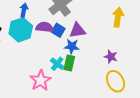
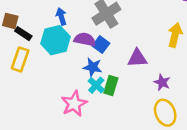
blue arrow: (24, 10) -> (61, 17), turned -32
purple triangle: (77, 30) -> (137, 58), moved
blue star: (72, 46) -> (93, 67), moved

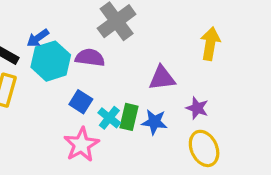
blue arrow: (61, 17) -> (38, 38), moved, turned -105
blue square: (101, 45) -> (81, 102), moved
blue star: (93, 67) -> (154, 122), moved

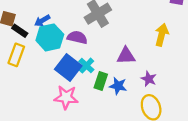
blue square: (81, 102) -> (68, 67), size x1.6
cyan cross: (109, 118) -> (86, 66), moved
pink star: (81, 145) -> (66, 97), turned 30

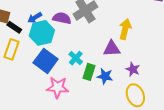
yellow arrow: (162, 35) -> (125, 29), moved
purple semicircle: (77, 37) -> (62, 18), moved
blue square: (68, 67) -> (46, 61), moved

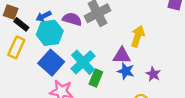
cyan cross: (76, 58) -> (83, 62), size x1.6
purple star: (133, 69) -> (153, 74), moved
blue star: (105, 76) -> (126, 71), moved

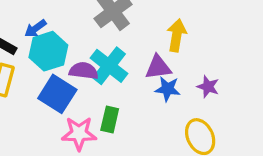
purple semicircle: (72, 19) -> (84, 71), moved
cyan cross: (83, 62) -> (109, 66), moved
green rectangle: (96, 78) -> (110, 119), moved

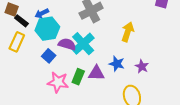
purple triangle: (158, 67) -> (96, 73), moved
blue square: (57, 94) -> (49, 56), size x0.6

